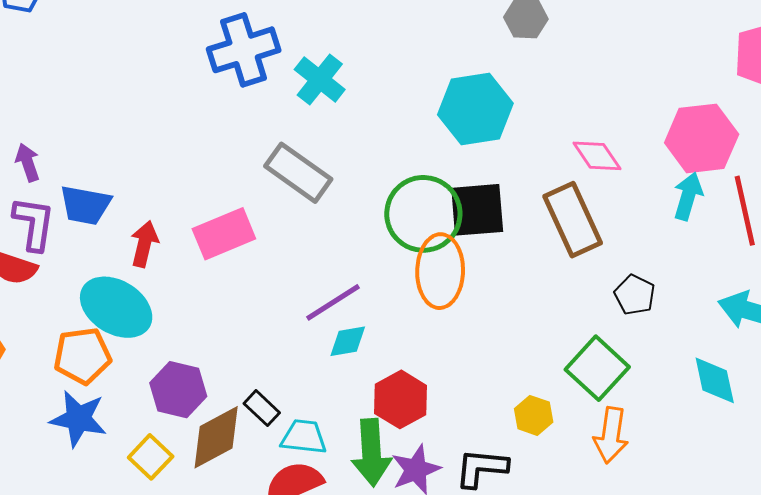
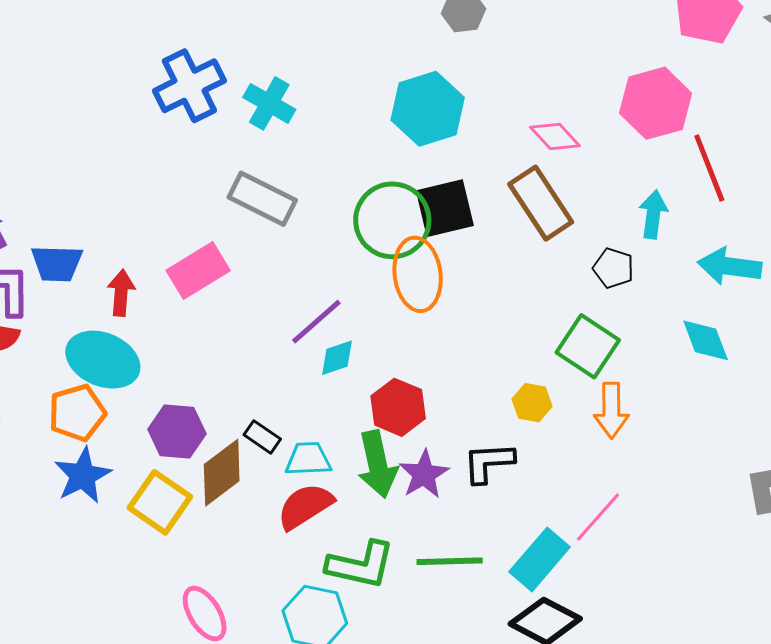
cyan arrow: (688, 196) -> (653, 214), moved
blue star: (78, 419) -> (83, 476), turned -30
yellow square: (151, 457) -> (160, 502), size x1.4

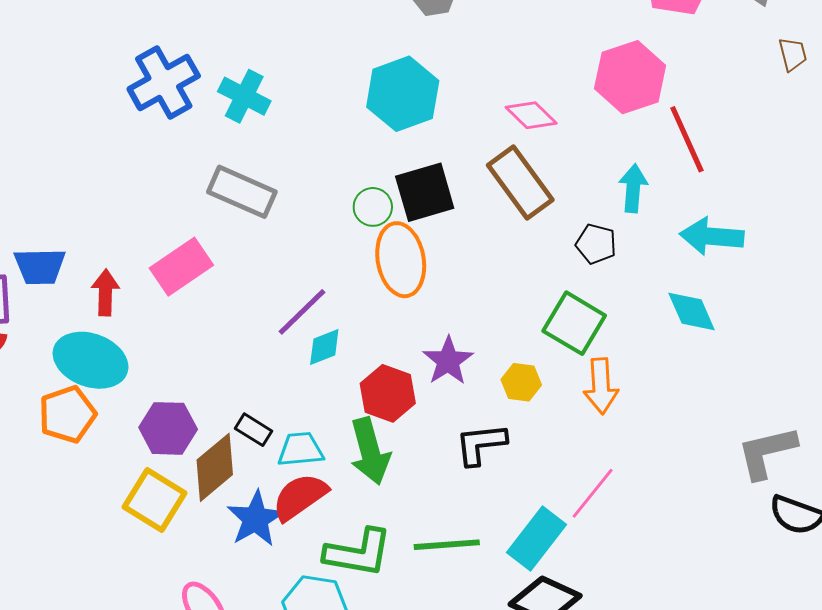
green circle: (392, 220) -> (373, 207), size x0.5
purple star: (424, 474) -> (448, 361), moved
blue star: (83, 476) -> (256, 519), moved

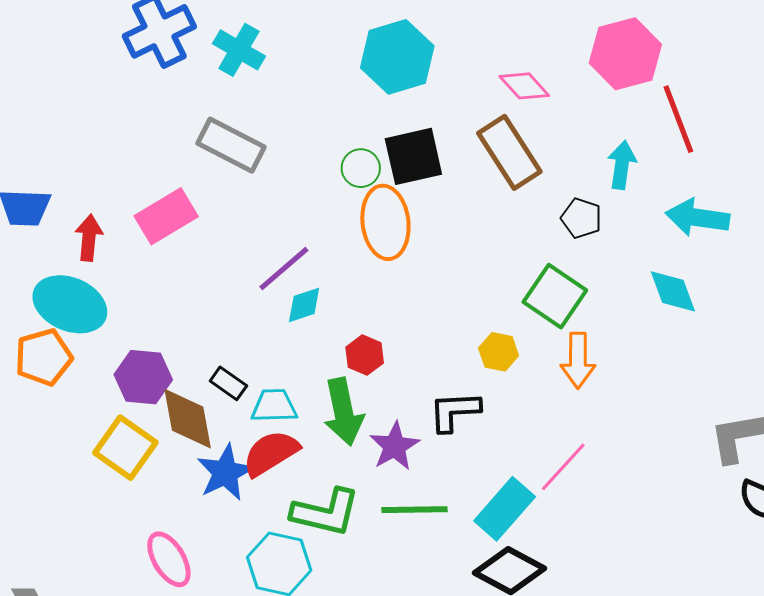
purple star: (448, 361) -> (395, 446), moved
red hexagon: (388, 393) -> (365, 355), size x0.7
brown diamond: (215, 467) -> (188, 419), turned -64

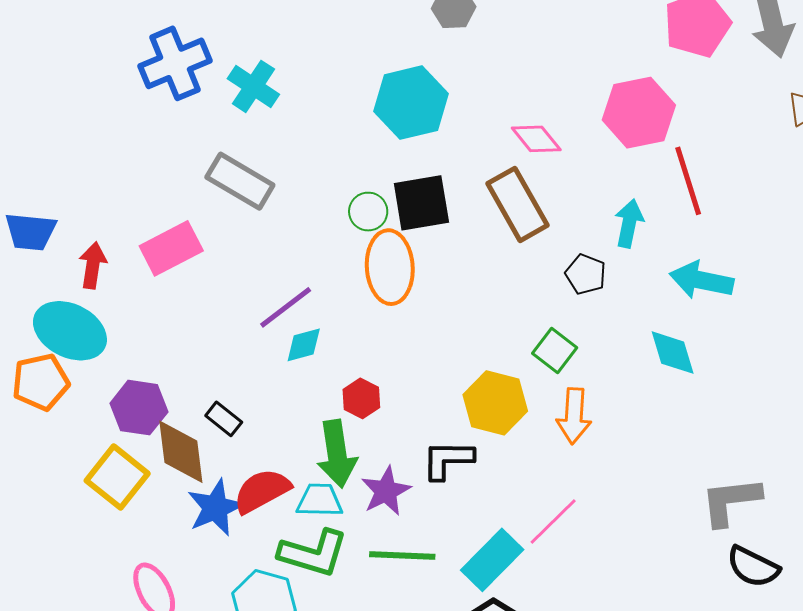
green square: (555, 296) -> (555, 350), size x0.7
yellow hexagon: (499, 352) -> (495, 403), size x1.6
cyan trapezoid: (274, 406) -> (320, 500), moved

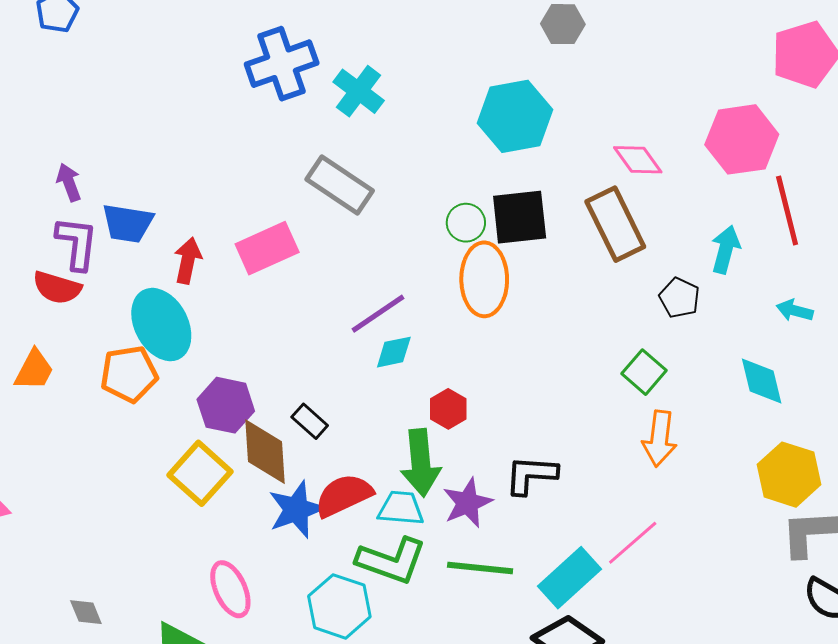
cyan arrow: (702, 280) -> (795, 310), size x0.6
cyan ellipse: (70, 331) -> (161, 325), turned 32
yellow hexagon: (495, 403) -> (789, 475), moved

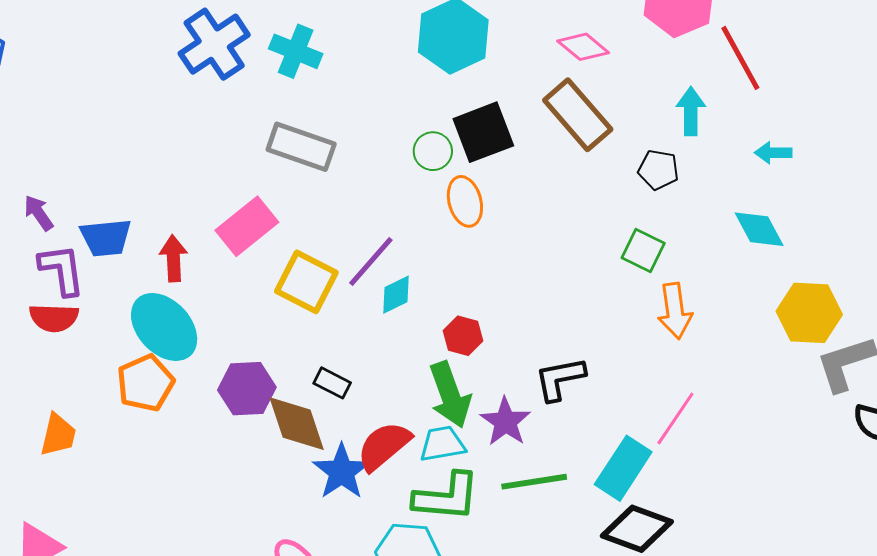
orange ellipse: (484, 279) -> (465, 201), size x0.7
orange trapezoid: (34, 370) -> (58, 435), moved
yellow square: (200, 473) -> (306, 282), moved

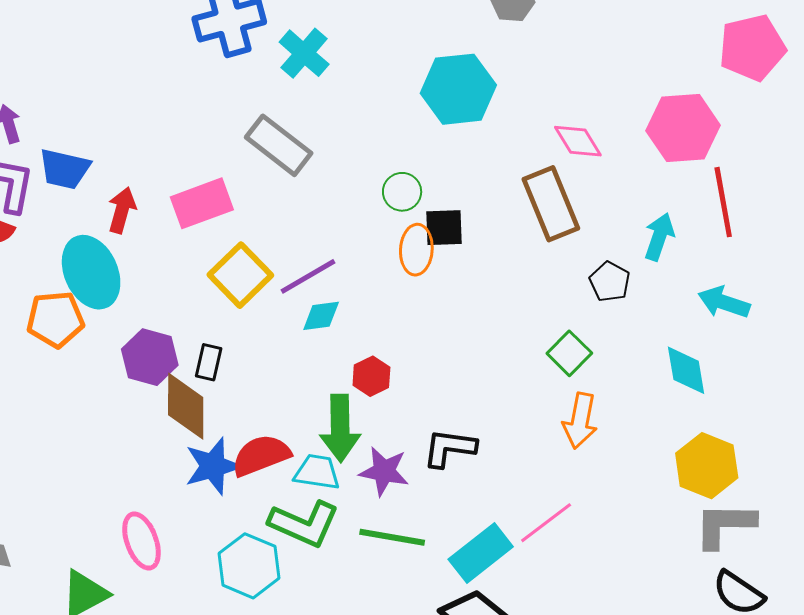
black square: (483, 132) -> (444, 228), moved, size x0.7
cyan arrow: (773, 153) -> (724, 302), size x1.4
black rectangle: (332, 383) -> (209, 362), moved, turned 57
purple star: (505, 422) -> (384, 471), turned 30

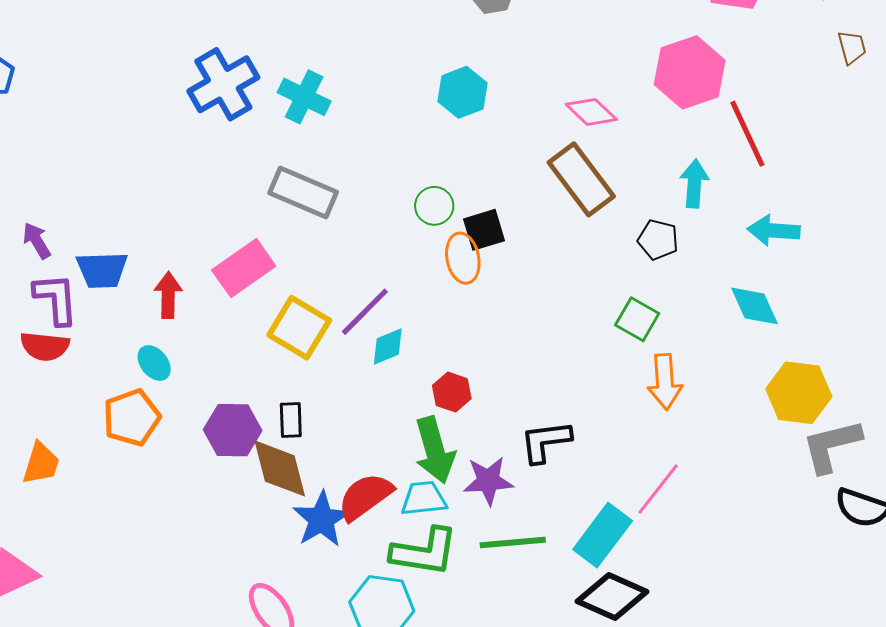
cyan hexagon: (458, 89) -> (463, 92), size x0.7
cyan ellipse: (91, 272) -> (154, 363), size x0.5

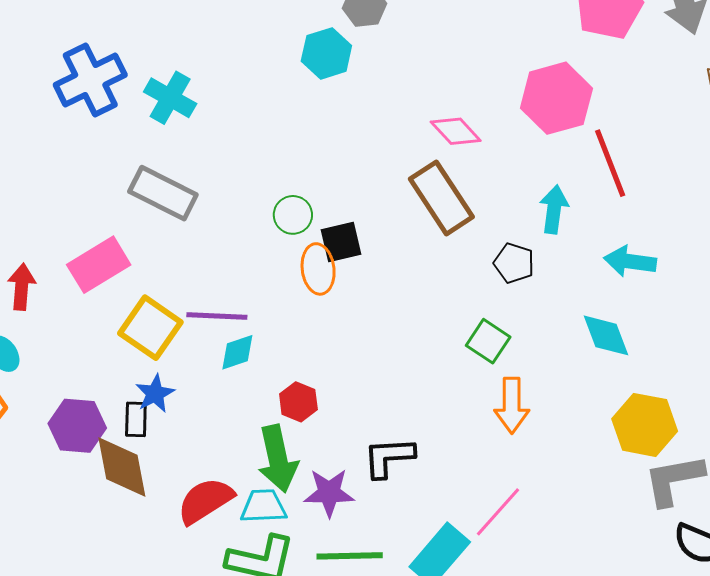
cyan hexagon: (463, 92) -> (326, 53), moved
purple line: (365, 312) -> (217, 316), turned 44
blue star: (321, 519) -> (155, 394), moved, size x0.7

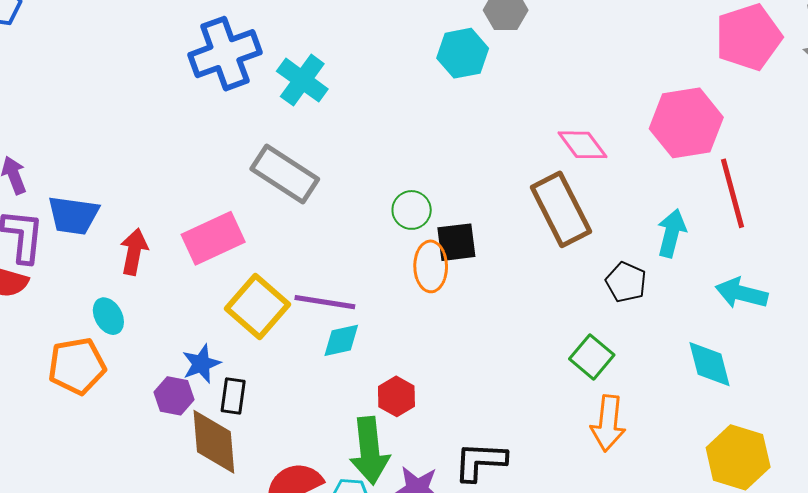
blue star: (155, 394) -> (201, 364), moved
purple hexagon: (77, 426) -> (174, 396), size x0.7

